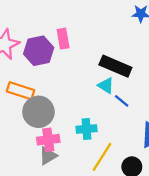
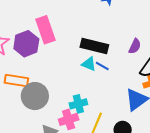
pink rectangle: (63, 39) -> (46, 30), size x1.5
blue line: (122, 101) -> (102, 66), moved
pink cross: (48, 140) -> (69, 119), moved

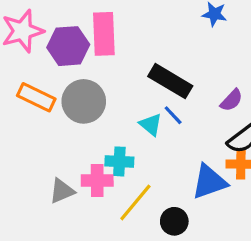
cyan triangle: (89, 64) -> (151, 125), moved
gray circle: (35, 96) -> (84, 101), moved

